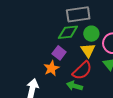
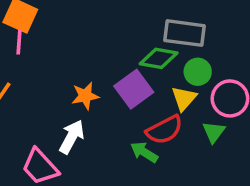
purple square: (59, 53) -> (134, 89), size x1.5
orange star: (51, 68) -> (85, 96), moved

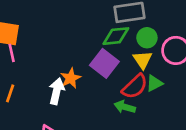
green triangle: (214, 132) -> (154, 83), moved, turned 42
white arrow: (72, 137) -> (57, 91), moved

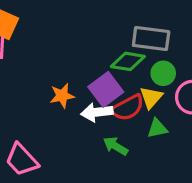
red semicircle: (135, 87) -> (128, 108), moved
white arrow: (57, 91) -> (97, 112), moved, turned -125

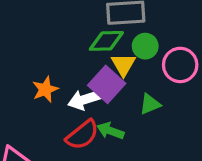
purple square: (106, 89) -> (107, 84), moved
yellow triangle: (151, 97) -> (123, 65), moved
red semicircle: (128, 108) -> (82, 135), moved

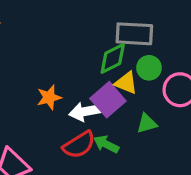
green diamond: (106, 41) -> (113, 58), turned -32
yellow triangle: (123, 65) -> (126, 83), turned -45

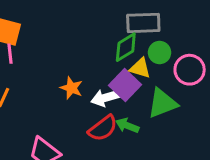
orange star: (49, 97) -> (71, 88), turned -30
green triangle: (147, 123) -> (162, 103), size x1.6

